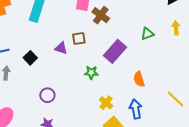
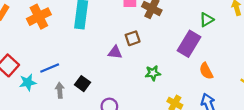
purple rectangle: (115, 51) -> (189, 44), moved
black square: (30, 58) -> (83, 84), moved

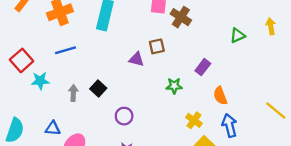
purple rectangle: (189, 44) -> (203, 67), moved, size x0.6
blue line: (50, 68) -> (65, 50), moved
orange semicircle: (206, 71) -> (220, 96), moved

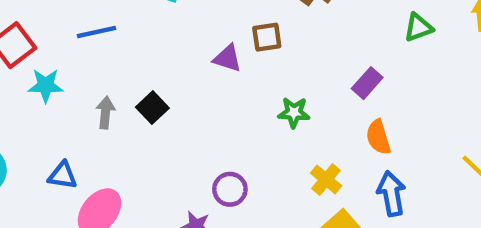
purple rectangle: (203, 67) -> (367, 83), moved
purple circle: (124, 116) -> (230, 189), moved

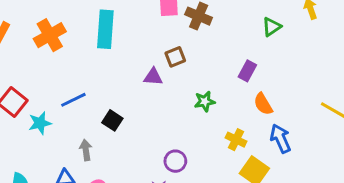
blue line: (97, 32) -> (73, 100), moved
gray arrow: (105, 113) -> (86, 150), moved

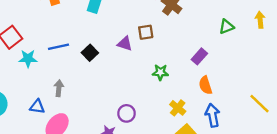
black square: (112, 120) -> (90, 53), moved

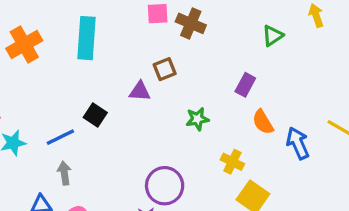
blue line: (58, 47) -> (60, 137), moved
purple circle: (126, 113) -> (165, 186), size x1.5
blue arrow: (213, 115) -> (298, 143), moved

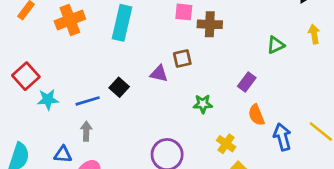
brown cross: (191, 23) -> (210, 24), turned -30

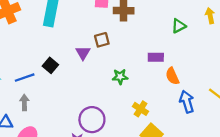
purple triangle: (159, 74) -> (83, 53), turned 49
purple rectangle: (247, 82) -> (156, 57), turned 56
orange semicircle: (256, 115) -> (172, 76), moved

